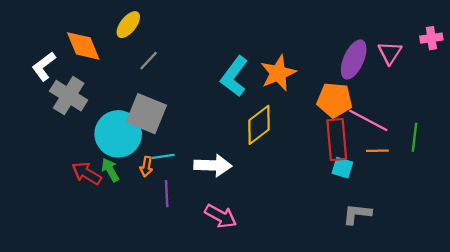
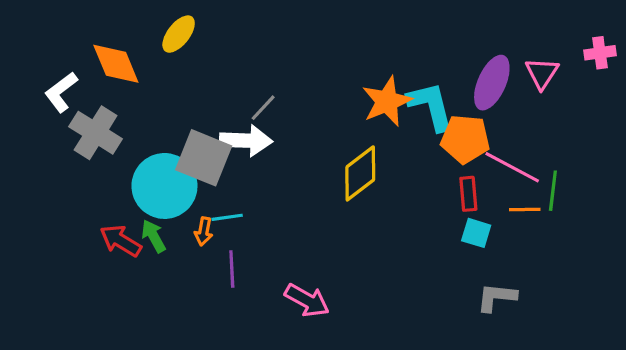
gray line: (149, 61) -> (263, 108), moved
cyan L-shape: (234, 76) -> (431, 106), moved, turned 129
green line: (415, 137) -> (553, 191), moved
red rectangle: (337, 140) -> (468, 194), size x0.6
white arrow: (213, 165) -> (246, 141), moved

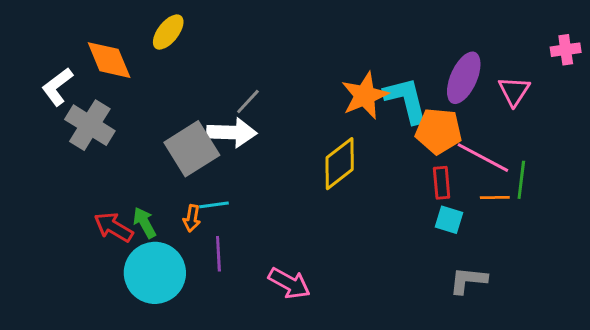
pink triangle: (542, 73) -> (514, 91), moved
gray square: (204, 158) -> (192, 149), turned 36
cyan circle: (164, 186) -> (155, 273), moved

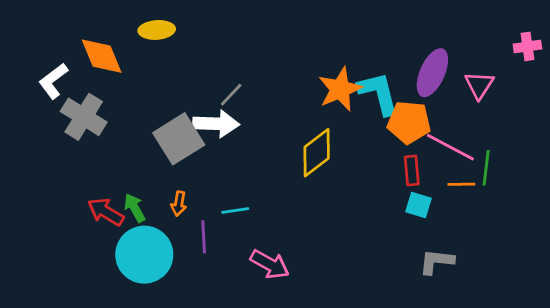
yellow ellipse: (168, 32) -> (157, 30), turned 48
cyan line: (214, 205) -> (235, 211), moved

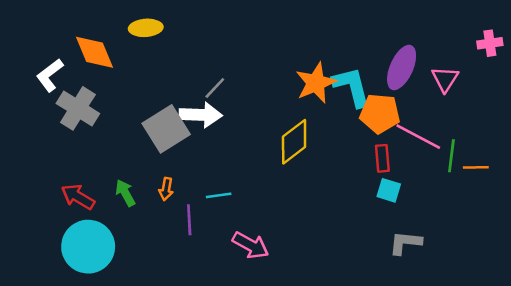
orange line: (461, 184) -> (476, 167), moved
red arrow: (106, 212) -> (78, 197), moved
cyan circle: (144, 255) -> (88, 247), moved

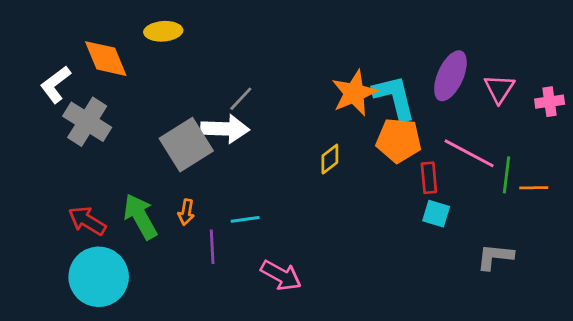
pink cross: (490, 43) -> (550, 102), moved
orange pentagon: (380, 114) -> (399, 140), moved
yellow diamond: (294, 142) -> (330, 159), size x0.6
green arrow: (125, 193) -> (140, 217), size x1.5
gray L-shape: (405, 243) -> (495, 257), moved

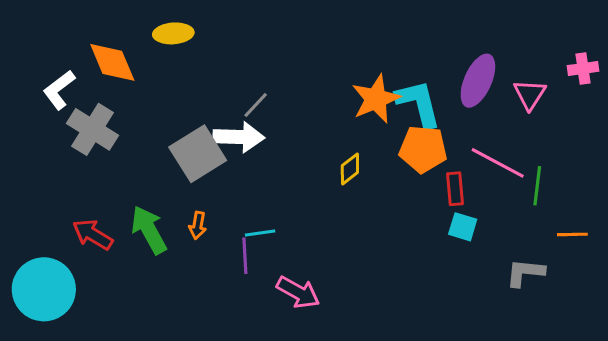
pink cross: (550, 102) -> (583, 68), moved
orange line: (534, 188) -> (572, 234), moved
purple line: (212, 247) -> (245, 256), moved
cyan circle: (99, 277) -> (44, 289), moved

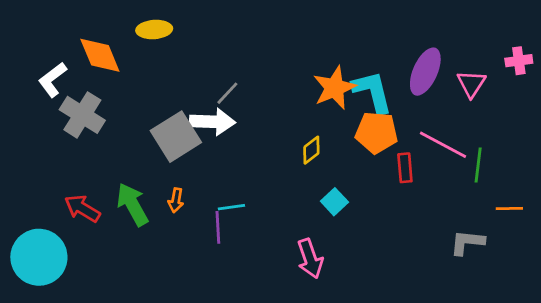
cyan square: (463, 227) -> (334, 202), moved, turned 30
pink arrow: (298, 292) -> (310, 259), moved, turned 42

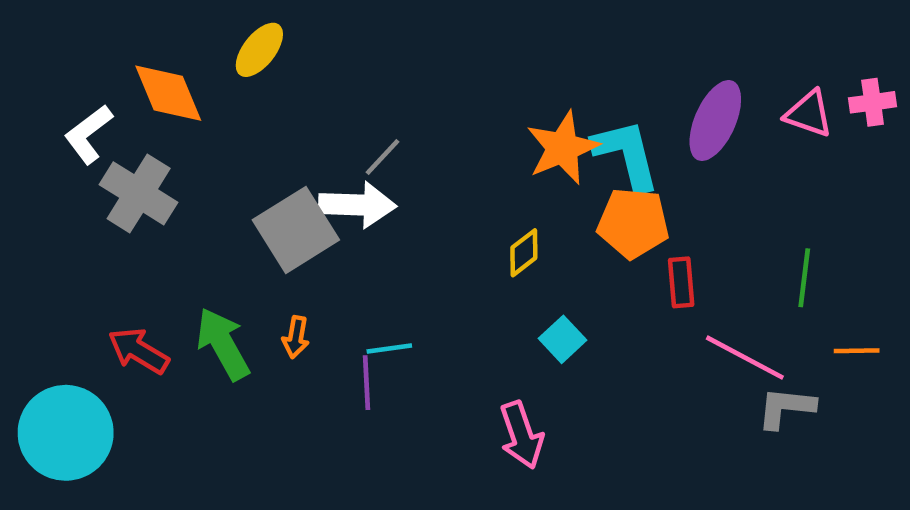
yellow ellipse: (154, 29) -> (259, 50), turned -48
pink triangle: (471, 84) -> (809, 114), moved, turned -44
pink line: (443, 145) -> (745, 358), moved

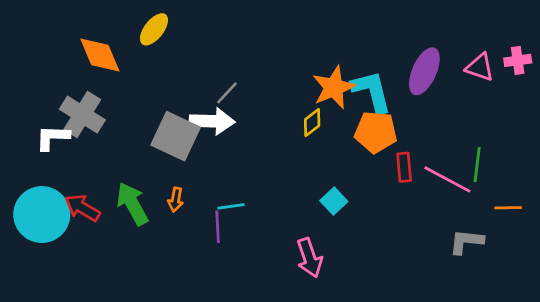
white L-shape: (88, 134) -> (53, 137), moved, turned 39
gray square: (296, 230) -> (176, 136), turned -33
yellow diamond: (524, 253) -> (312, 123), moved
pink line: (745, 358) -> (447, 179), moved
cyan circle: (66, 433) -> (42, 215), moved

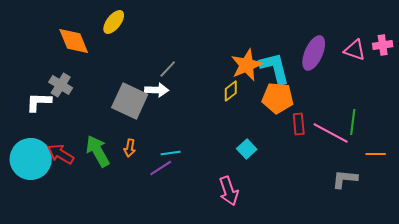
gray cross: (82, 114) -> (61, 85), size x0.7
white arrow: (212, 121) -> (157, 90), size x0.7
purple line: (218, 227) -> (161, 168), turned 60

